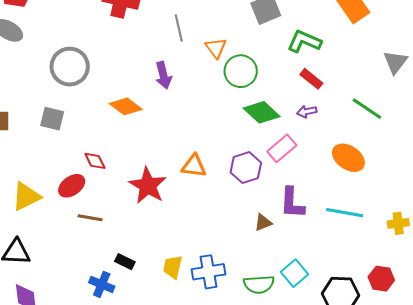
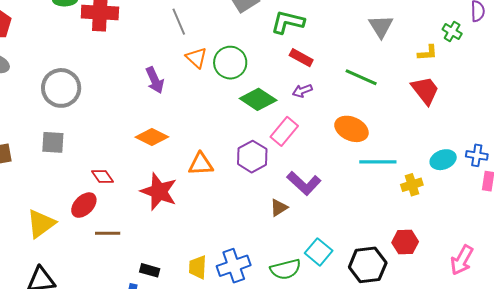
gray line: (179, 28) -> (179, 22), moved
orange triangle: (216, 48) -> (196, 58), moved
orange diamond: (126, 106) -> (152, 137), moved
purple L-shape: (292, 203) -> (304, 183), turned -40
cyan line: (345, 213) -> (378, 162), moved

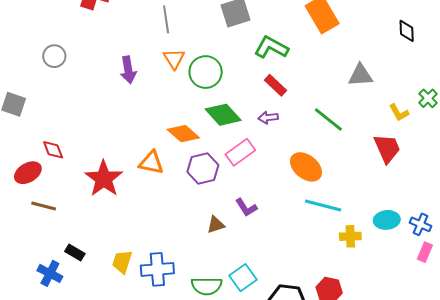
gray triangle: (381, 26) -> (360, 75), turned 44
yellow L-shape: (428, 53) -> (399, 113), turned 50
gray circle: (61, 88) -> (54, 56), moved, size x0.6
orange diamond: (152, 137) -> (183, 134), moved
purple L-shape: (304, 183) -> (246, 207), size x0.7

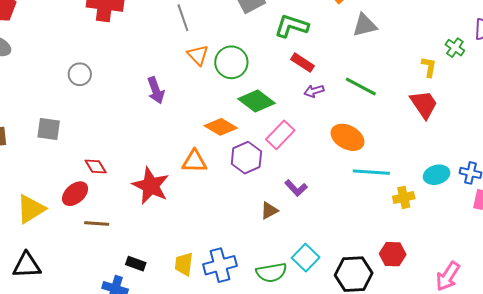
purple arrow: (128, 70) -> (156, 90), moved
gray triangle: (360, 75) -> (365, 25), moved
yellow L-shape: (399, 113) -> (429, 67), turned -130
purple arrow: (268, 118) -> (314, 91), moved

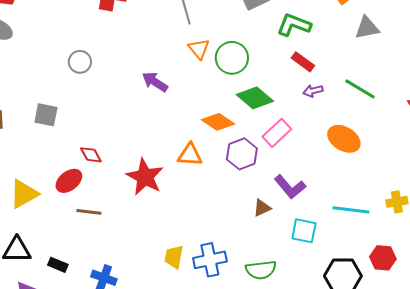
purple arrow: (156, 90) -> (155, 82), turned 140
cyan line: (371, 172) -> (351, 210), moved
purple L-shape: (296, 188) -> (290, 187), size x1.4
cyan square: (306, 258) -> (304, 231), moved, turned -36
black rectangle: (136, 264) -> (58, 265), moved

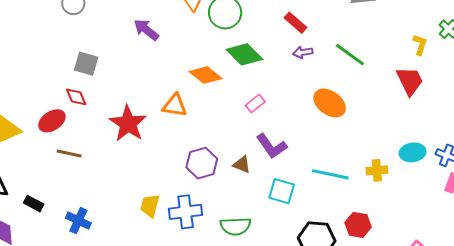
gray square: (46, 115) -> (86, 64), moved
pink rectangle: (277, 133) -> (255, 104), moved, size x0.7
purple hexagon: (242, 154) -> (202, 163), moved
brown triangle: (262, 208) -> (242, 165), turned 42

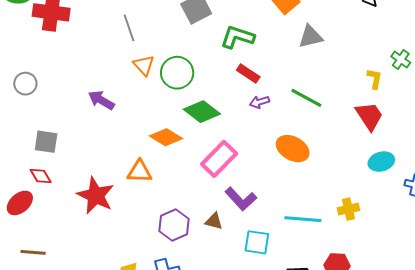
pink rectangle: (255, 104) -> (219, 159), size x1.8
cyan ellipse: (413, 152) -> (381, 162), moved
brown line: (69, 153) -> (33, 252), moved

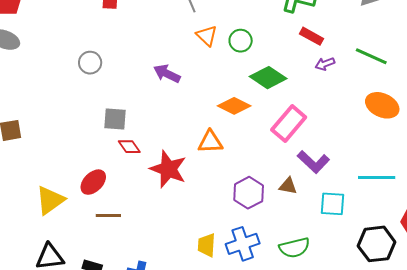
green circle: (177, 73) -> (241, 41), size x0.7
orange ellipse: (293, 149) -> (382, 105), moved
red diamond: (41, 176) -> (129, 147), moved
brown line: (33, 252) -> (108, 216), moved

